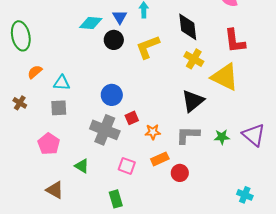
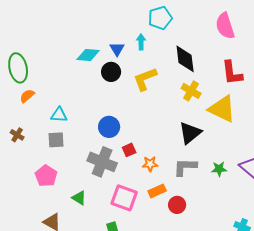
orange semicircle: (35, 72) -> (27, 96), moved
pink square: (127, 166) -> (124, 198), size x1.5

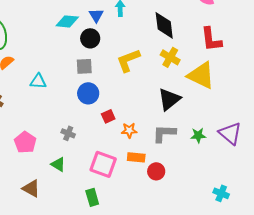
yellow L-shape: (145, 79) -> (128, 60), moved
gray square: (56, 140) -> (84, 66), moved
gray cross: (102, 162) -> (68, 133), moved, size x0.5
orange rectangle: (157, 191) -> (136, 157), turned 30

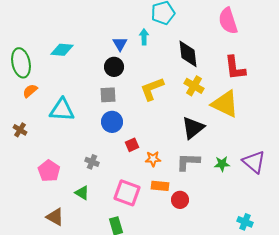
cyan diamond: (67, 21) -> (62, 50), moved
cyan triangle: (38, 81) -> (62, 110), size x1.5

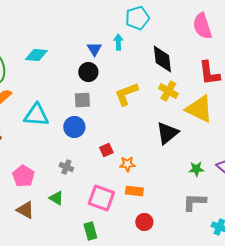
blue circle: (112, 122) -> (74, 127), moved
gray L-shape: (188, 162) -> (194, 202), moved
red circle: (180, 200) -> (144, 222), moved
brown triangle: (55, 217) -> (25, 210), moved

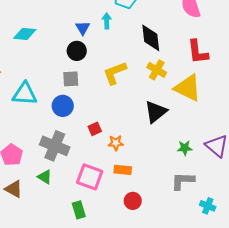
gray cross: (66, 167) -> (55, 146), size x2.0

